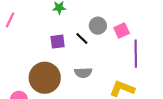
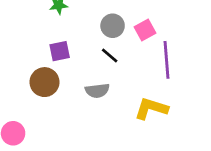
black line: (82, 38) -> (110, 55), moved
brown circle: (45, 78) -> (45, 82), moved, size x0.7

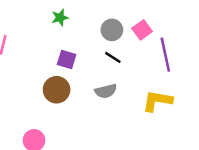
purple square: (60, 51) -> (67, 60), turned 36

